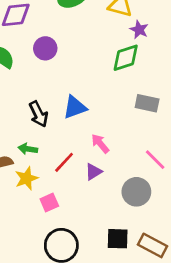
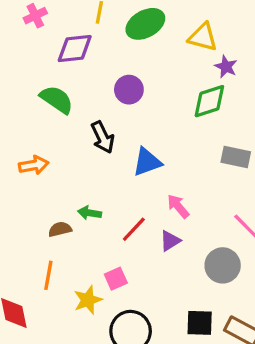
purple circle: (45, 48) -> (129, 90), moved
black arrow: (39, 114) -> (103, 137), moved
yellow star: (26, 178) -> (88, 300), moved

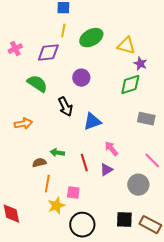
pink cross: (35, 16) -> (15, 49), moved
red line: (134, 229) -> (84, 163), turned -60
orange line: (48, 275) -> (47, 184), moved
pink square: (116, 279) -> (73, 193), turned 32

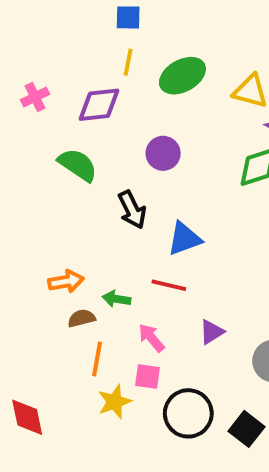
orange arrow: (23, 124) -> (66, 281), moved
pink arrow: (111, 149) -> (151, 338), moved
red line: (84, 163) -> (169, 285), moved, turned -60
black square: (124, 220) -> (247, 429), turned 36
black circle: (82, 225) -> (188, 413), moved

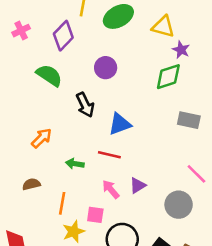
purple diamond: (99, 105) -> (63, 36), turned -40
orange arrow: (66, 281) -> (42, 138), moved, turned -35
brown semicircle: (82, 318) -> (31, 184), moved
pink arrow: (151, 338) -> (111, 189), moved

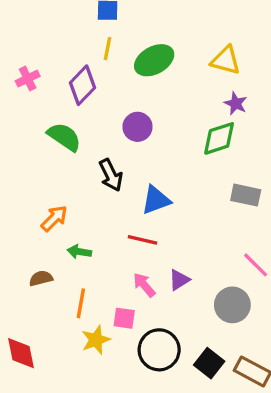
yellow triangle: (163, 27) -> (226, 60), moved
green arrow: (75, 164) -> (79, 252), moved

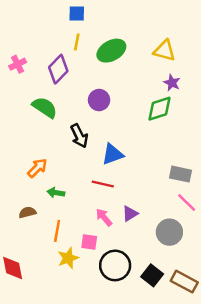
gray rectangle: (246, 195) -> (181, 174), moved

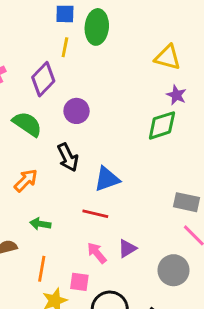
green ellipse: (111, 51) -> (97, 27), moved, turned -56
purple circle: (99, 100) -> (77, 111), moved
orange arrow: (37, 168) -> (26, 180), moved

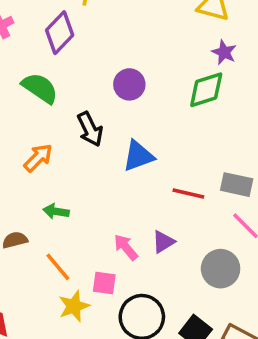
purple circle: (77, 111) -> (129, 84), moved
red line: (95, 214) -> (188, 194), moved
orange line: (42, 269) -> (58, 267), turned -50

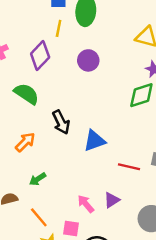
purple circle: (129, 84) -> (88, 60), moved
green arrow: (56, 211) -> (38, 179), turned -42

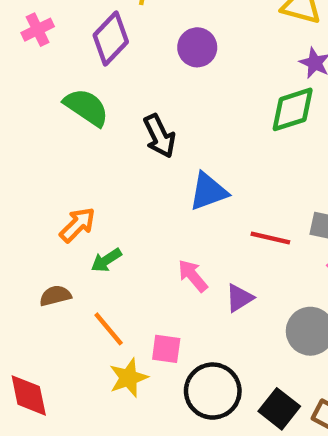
black arrow: (61, 122) -> (160, 136), moved
orange arrow: (25, 142) -> (77, 225), moved
pink arrow: (86, 204) -> (193, 276), moved

